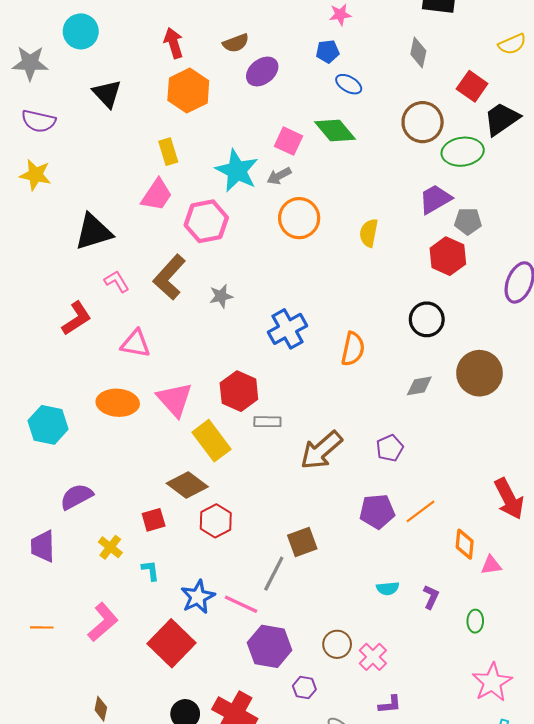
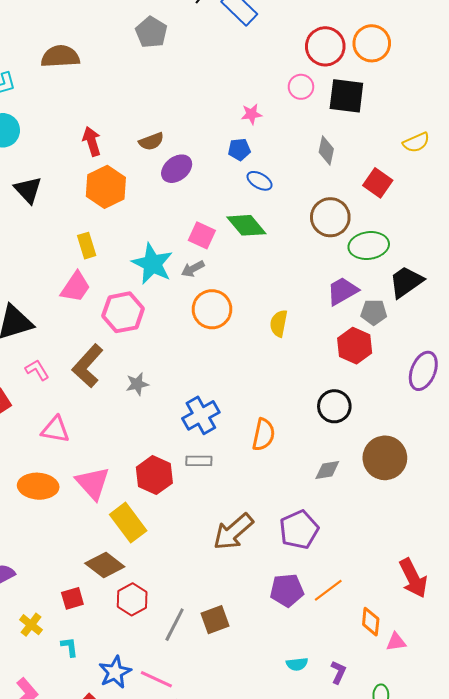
black trapezoid: (502, 119) -> (406, 282), moved
gray rectangle: (267, 422) -> (199, 461), moved
purple pentagon: (390, 448) -> (299, 530), size x1.5
gray line: (274, 574) -> (175, 625), moved

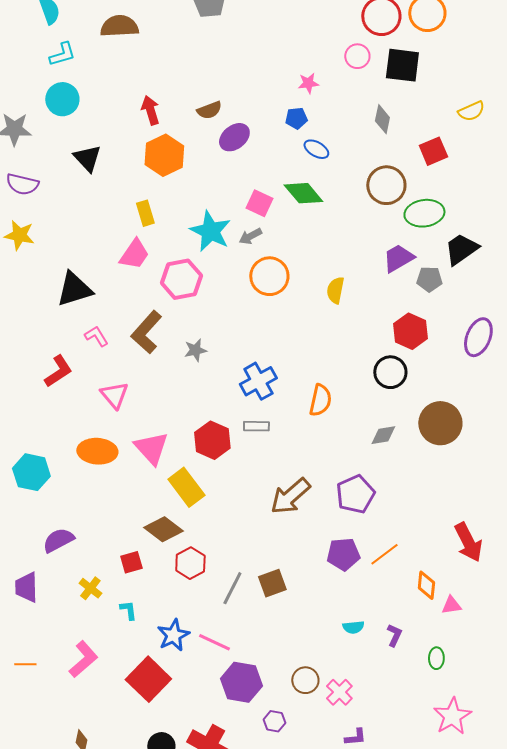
red square: (378, 183) -> (433, 151), turned 32
red hexagon: (355, 346) -> (410, 331), moved
pink triangle: (55, 430) -> (114, 395), turned 40

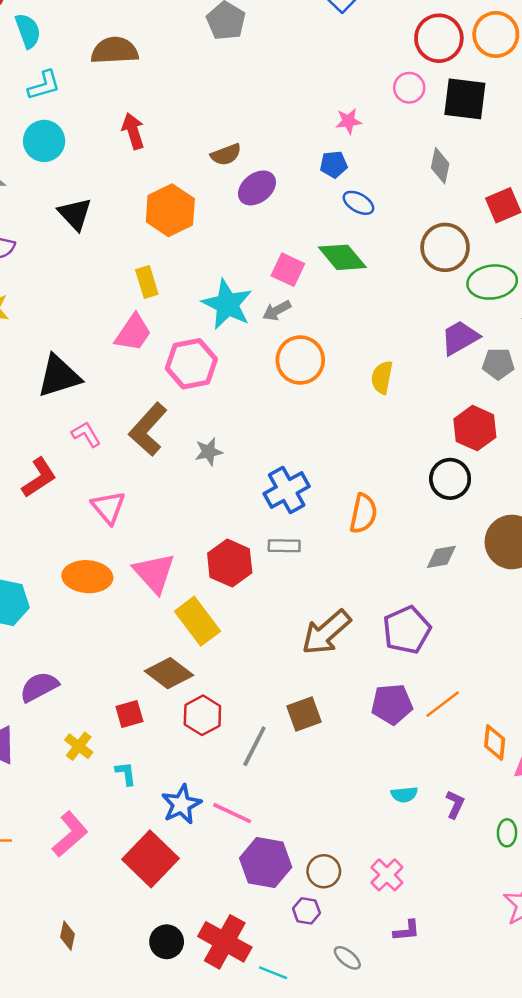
red arrow: (150, 110) -> (133, 131), moved
brown square: (272, 583) -> (304, 714), moved
brown circle: (305, 680) -> (324, 871), moved

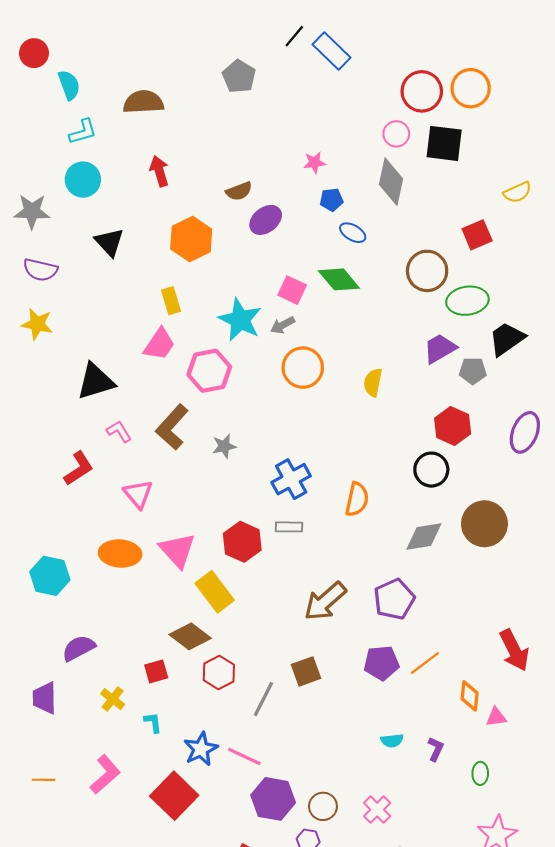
pink star: (349, 121) -> (314, 163), moved
gray diamond: (440, 166) -> (391, 182), moved, size x1.5
gray diamond: (441, 557) -> (424, 537), size x1.4

